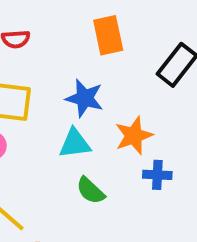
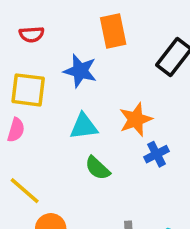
blue star: (85, 98) -> (80, 71), moved
blue cross: (157, 175) -> (157, 154), turned -30

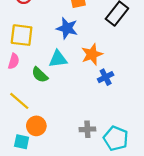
blue star: (80, 71) -> (67, 28), moved
green semicircle: (98, 168) -> (40, 75), moved

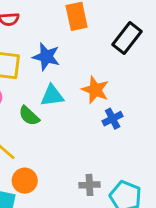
blue star: (67, 28) -> (46, 57), moved
orange star: (92, 54) -> (95, 90), turned -30

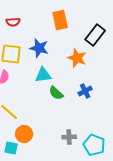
orange star: (95, 90) -> (77, 58), moved
green semicircle: (29, 116) -> (56, 93), moved

